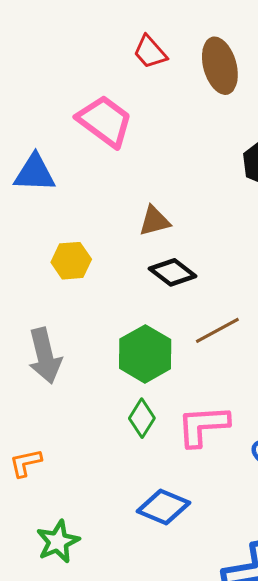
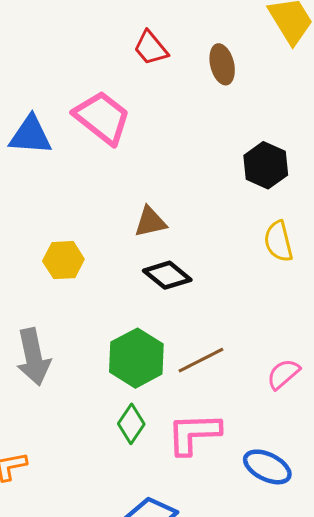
brown ellipse: (220, 66) -> (222, 64), size x0.7
blue triangle: (35, 173) -> (30, 135), moved
brown line: (217, 330) -> (201, 360), moved

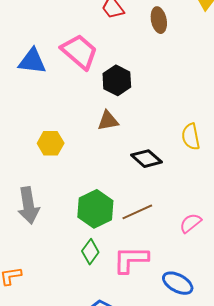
black hexagon: (266, 165) -> (117, 80), moved
black diamond: (167, 275) -> (146, 159), moved

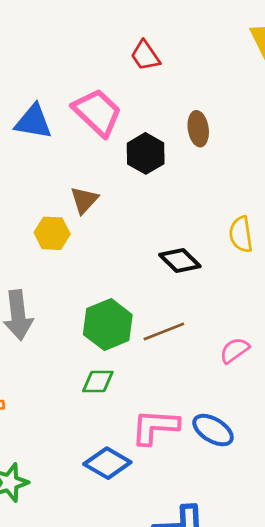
brown ellipse: (159, 20) -> (198, 129), moved
brown triangle: (108, 121) -> (84, 200), moved, turned -40
green diamond: (90, 252) -> (98, 382), turned 50
pink L-shape: (131, 259) -> (155, 427), moved

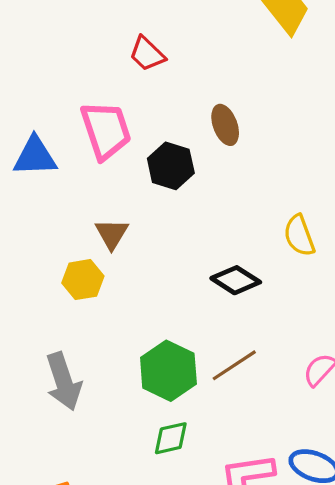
pink trapezoid: (97, 112) -> (106, 130), turned 40

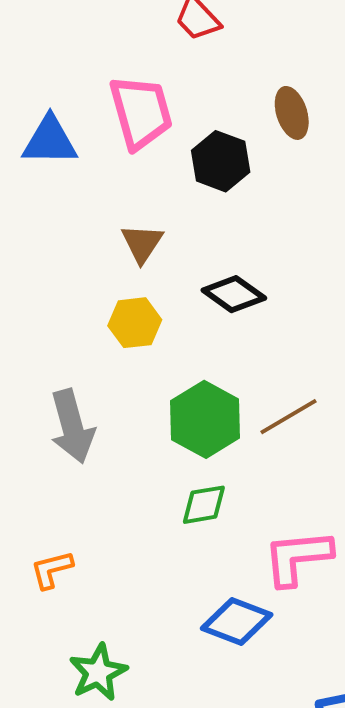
yellow hexagon: (83, 280) -> (135, 323), moved
black diamond: (236, 280) -> (234, 294), moved

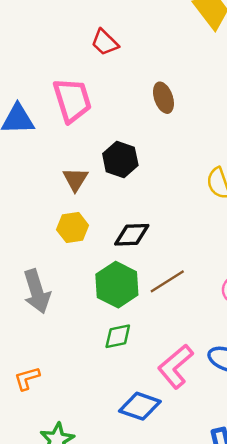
black hexagon: (221, 161) -> (120, 160), moved
black diamond: (234, 294) -> (132, 235), moved, turned -36
pink L-shape: (298, 557) -> (175, 366), turned -33

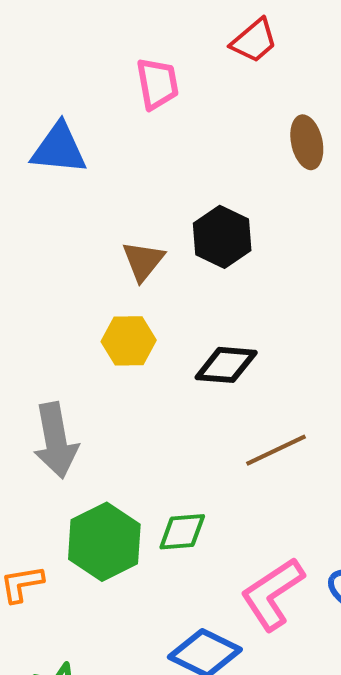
red trapezoid: (105, 42) -> (254, 41), moved, turned -92
pink trapezoid: (72, 100) -> (157, 84), moved, size x0.7
green hexagon: (117, 285) -> (104, 542), moved

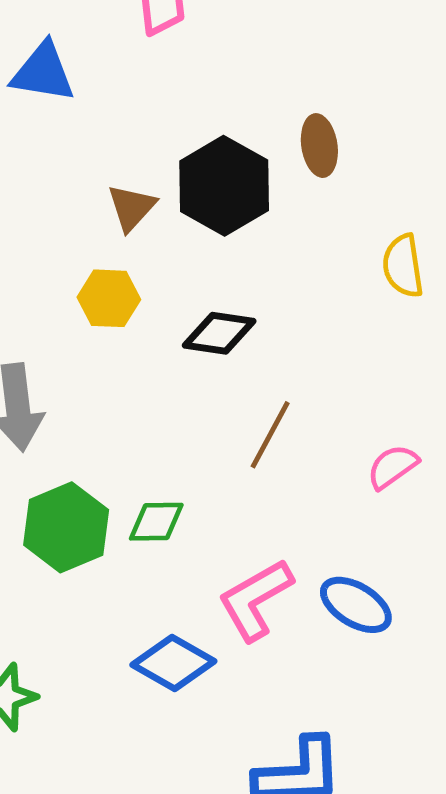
brown ellipse: (307, 142) -> (319, 146), moved
black hexagon: (222, 237) -> (224, 186), size x1.4
brown line: (276, 450) -> (270, 435), turned -40

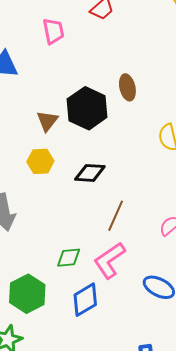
green hexagon: (66, 527) -> (27, 294), moved
pink L-shape: (255, 600) -> (109, 260), moved
blue diamond: (173, 663) -> (85, 300), moved, turned -56

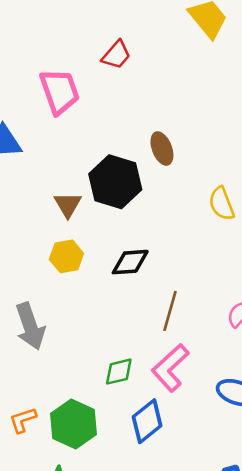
pink trapezoid: (53, 31) -> (59, 91), size x1.4

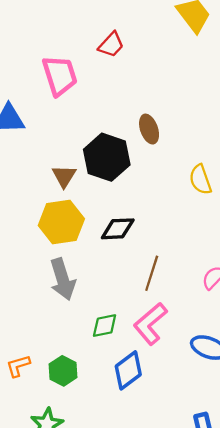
yellow hexagon: (66, 256) -> (61, 222), size x1.5
gray arrow: (30, 326) -> (63, 279), moved
green hexagon: (74, 424) -> (63, 371), size x0.7

